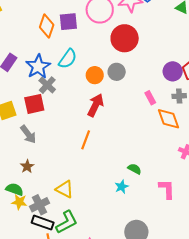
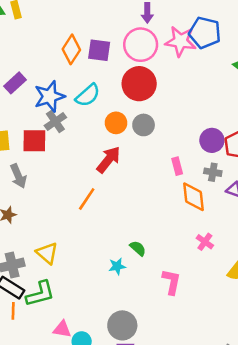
red circle: (125, 38) -> (139, 84), moved

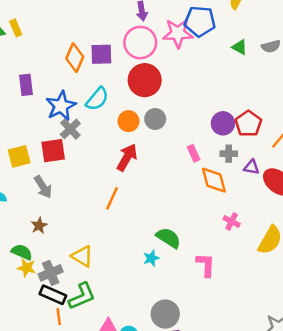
purple rectangle: (15, 83) -> (26, 85), moved, turned -45
green semicircle: (138, 248) -> (168, 238), size x1.5

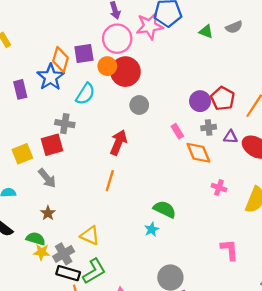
blue star: (61, 106) -> (51, 77), moved
orange circle: (129, 121) -> (107, 66), moved
gray cross: (70, 129) -> (65, 124), turned -30
pink L-shape: (206, 265) -> (230, 250), moved

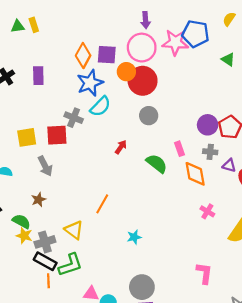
blue star: (51, 77) -> (90, 83), moved
cyan semicircle: (85, 94) -> (100, 106), moved
red arrow: (118, 142) -> (121, 147), size x0.6
orange line: (110, 181) -> (102, 204), moved
green semicircle: (165, 209) -> (157, 163), moved

